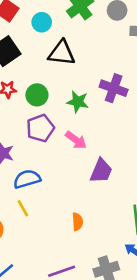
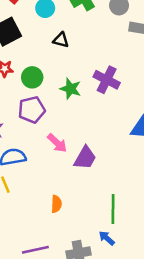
black triangle: (62, 53) -> (61, 40), size x0.6
pink arrow: (76, 140) -> (57, 143), moved

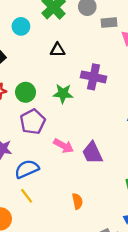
black triangle: (61, 40) -> (58, 50), moved
purple trapezoid: (85, 158) -> (92, 153), turned 140

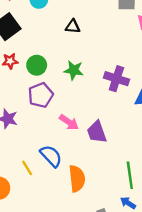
purple cross: (94, 77) -> (116, 79), moved
blue semicircle: (27, 169) -> (51, 156), moved, turned 65
orange semicircle: (77, 201) -> (77, 179), size x1.6

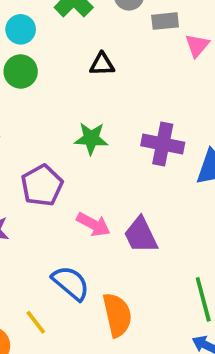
black triangle: (73, 26) -> (102, 64), moved
green circle: (37, 65) -> (21, 71), moved
yellow line: (27, 168) -> (36, 322), moved

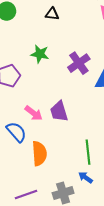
purple cross: (163, 144) -> (79, 63), turned 35
pink arrow: (93, 224) -> (34, 113), moved

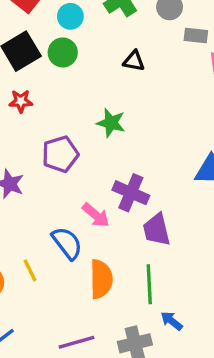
purple cross: (79, 63) -> (131, 193), moved, turned -35
purple trapezoid: (59, 111) -> (157, 230), moved
green line: (88, 152) -> (149, 284), moved

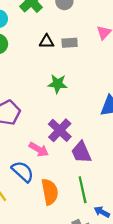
gray rectangle: (196, 36) -> (70, 43), moved
green star: (111, 123) -> (58, 84), moved
purple cross: (131, 193) -> (60, 130), turned 30

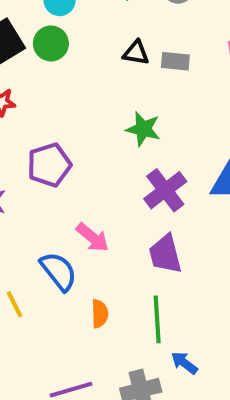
purple cross: (60, 130) -> (165, 190), moved
orange semicircle: (50, 192) -> (100, 314), size x0.6

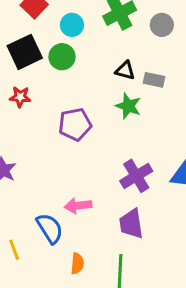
green star: (143, 129) -> (128, 106), moved
purple pentagon: (49, 165) -> (75, 124), moved
pink arrow: (93, 237) -> (78, 206), turned 128

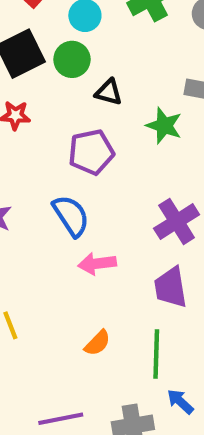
black triangle: (125, 70) -> (109, 92), moved
blue semicircle: (50, 228) -> (71, 216), moved
orange semicircle: (77, 263) -> (97, 343), turned 40

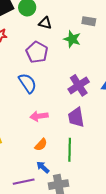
purple pentagon: (91, 152) -> (37, 52), turned -30
pink arrow: (97, 264) -> (39, 116), moved
blue arrow: (180, 402) -> (43, 167), moved

